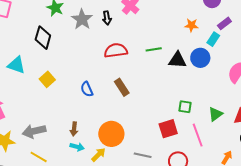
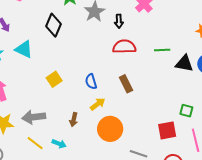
black arrow: (107, 18) -> (119, 21), moved
yellow square: (47, 79) -> (54, 79), moved
cyan arrow: (77, 147) -> (59, 144), moved
yellow arrow: (99, 155) -> (98, 104), moved

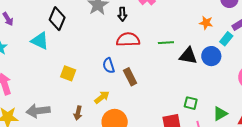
cyan triangle: (24, 49) -> (40, 41), moved
yellow square: (54, 79) -> (68, 73), moved, turned -35
blue semicircle: (91, 82) -> (109, 66), moved

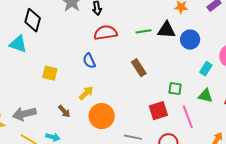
cyan rectangle: (226, 39) -> (206, 69), moved
black triangle: (188, 56) -> (166, 30), moved
brown rectangle: (130, 77) -> (139, 68), moved
brown arrow: (78, 113) -> (64, 111), turned -48
green triangle: (220, 114) -> (206, 96), turned 49

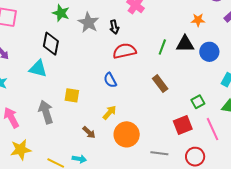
green line: (143, 31) -> (162, 47), turned -56
green square: (175, 89) -> (198, 102), turned -32
gray arrow: (24, 114) -> (46, 112), moved, turned 90

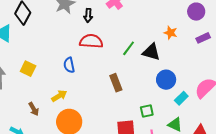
blue circle: (209, 52) -> (166, 80), moved

